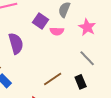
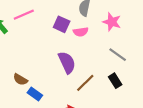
purple semicircle: (16, 44) -> (67, 62), moved

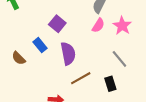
purple square: (62, 24) -> (57, 24), moved
pink semicircle: (81, 32) -> (98, 25), moved, turned -64
blue rectangle: (35, 94) -> (40, 45), moved

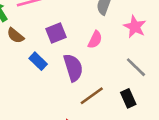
purple square: (57, 24) -> (56, 33), turned 35
pink semicircle: (98, 25) -> (95, 40), moved
brown semicircle: (19, 58) -> (15, 36), moved

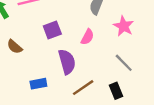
brown semicircle: (15, 36) -> (15, 47), moved
blue rectangle: (38, 61) -> (38, 84), moved, turned -56

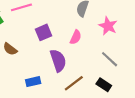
black rectangle: (116, 91) -> (104, 85), turned -32

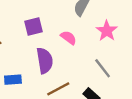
pink semicircle: (76, 37) -> (68, 38), turned -88

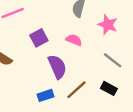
blue rectangle: (13, 80) -> (45, 95), moved

